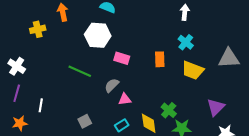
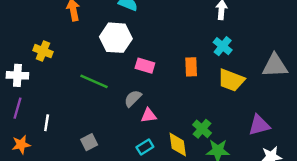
yellow cross: (38, 29) -> (43, 51), moved, turned 35
white cross: (17, 66) -> (17, 75), turned -30
purple triangle: (216, 107) -> (259, 125), turned 30
gray square: (85, 121) -> (89, 142), moved

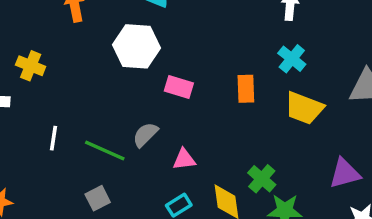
green line: (94, 81) -> (105, 150), moved
gray semicircle: (133, 98) -> (145, 135), moved
white line: (47, 123) -> (54, 138), moved

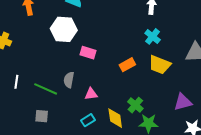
orange rectangle: (246, 89) -> (127, 65), moved, turned 63
gray semicircle: (145, 135) -> (69, 80), turned -35
gray square: (98, 198) -> (42, 116), turned 32

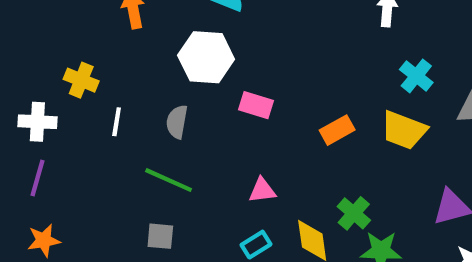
cyan cross: (153, 36) -> (416, 76), moved
gray semicircle: (69, 80) -> (177, 122), moved
white line: (16, 82) -> (117, 122), moved

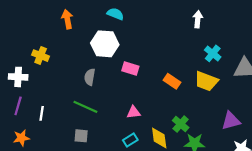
white line: (117, 122) -> (42, 113), moved
orange rectangle: (337, 130) -> (172, 81), turned 63

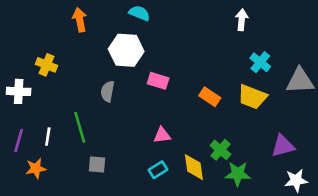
purple line: (18, 106) -> (19, 141), moved
green line: (85, 107) -> (80, 127), moved, turned 50
orange star: (21, 138) -> (36, 168), moved

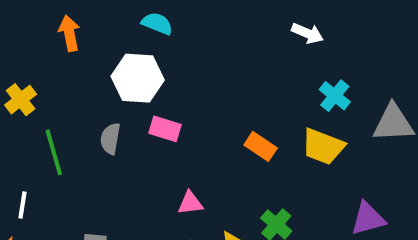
white arrow: (242, 20) -> (307, 33), turned 108
yellow cross: (46, 65) -> (21, 100), turned 30
pink rectangle: (158, 81) -> (165, 129), moved
green line: (80, 127) -> (54, 152), moved

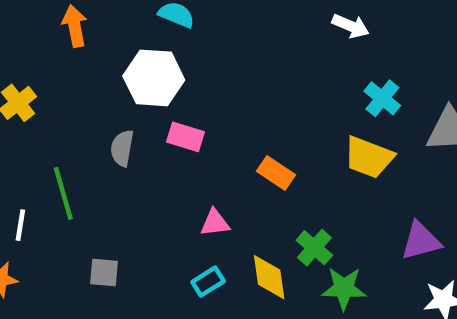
orange rectangle: (261, 146) -> (276, 173), moved
green line: (54, 152) -> (63, 193), moved

